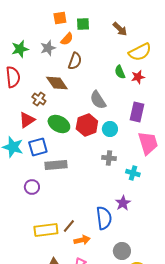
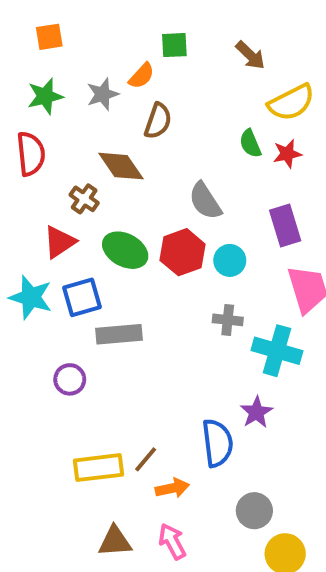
orange square: (60, 18) -> (49, 37), moved
purple rectangle: (137, 112) -> (285, 226), turned -30
cyan cross: (133, 173) -> (277, 351), size x1.6

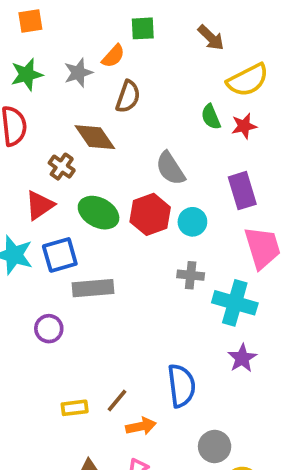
purple star: (256, 412) -> (242, 358), moved
yellow rectangle: (98, 468) -> (75, 408), size x0.6

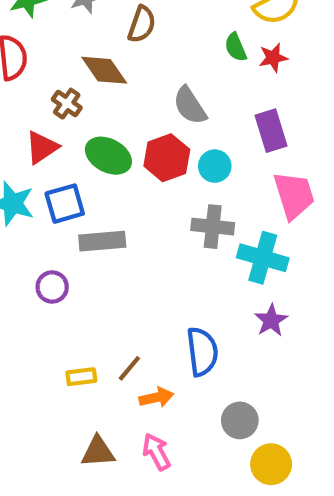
gray cross: (191, 275) -> (213, 227), size x1.4

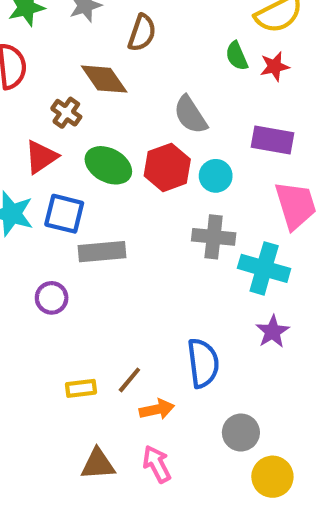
purple rectangle: (271, 131) -> (272, 140), turned -63
blue square: (65, 204) -> (64, 214), turned 30

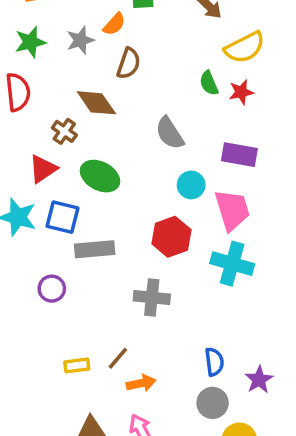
red hexagon: (167, 167) -> (171, 237), moved
pink trapezoid: (296, 205) -> (232, 210), moved
gray cross: (214, 237) -> (152, 298), moved
purple star: (272, 332) -> (259, 380), moved
blue semicircle: (203, 363) -> (214, 362), moved, size x0.7

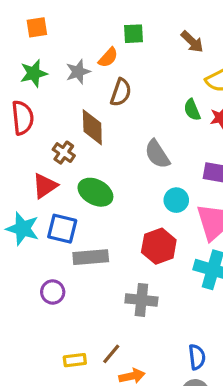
brown diamond: (96, 103) -> (92, 127), turned 33

